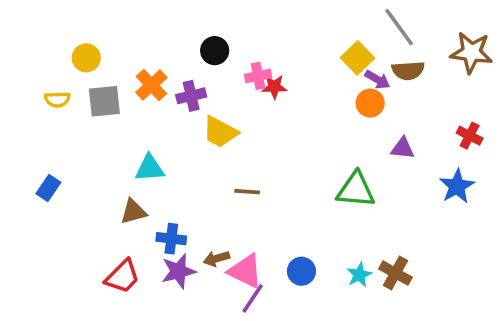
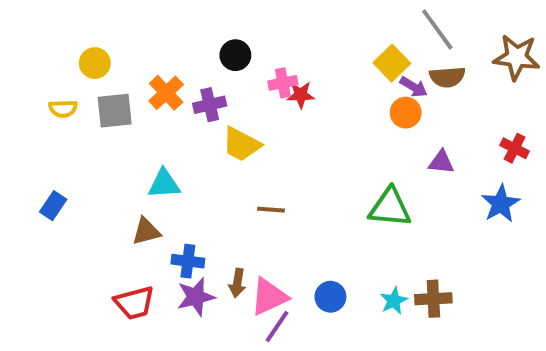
brown arrow: (216, 259) -> (237, 283), turned -65
pink triangle: (245, 271) -> (269, 297), turned -51
brown cross: (395, 273) -> (433, 299), turned -32
red trapezoid: (122, 277) -> (134, 303), turned 30

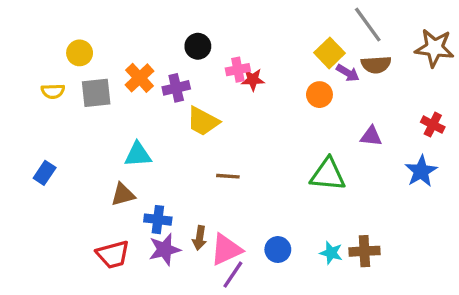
orange circle: (406, 113) -> (319, 95), moved
cyan star: (394, 301) -> (331, 253), turned -30

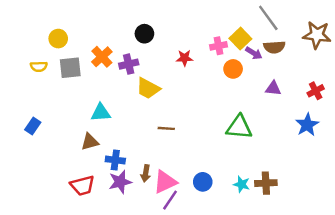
pink cross: (238, 70) -> (219, 46), moved
red cross: (433, 125) -> (316, 91), turned 35
purple triangle: (371, 136) -> (273, 88), moved

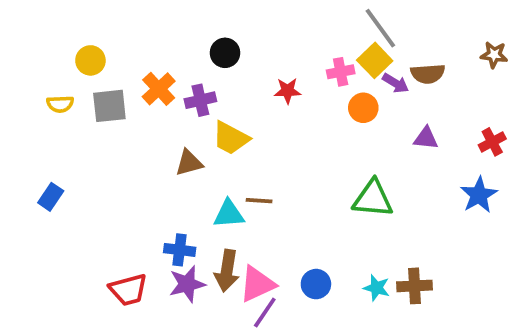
gray line: (268, 18) -> (380, 28), moved
brown star: (317, 35) -> (494, 55), size x0.6
cyan triangle: (101, 113) -> (229, 214), moved
brown triangle: (90, 142) -> (189, 163), moved
brown arrow: (146, 173) -> (227, 271), size x1.5

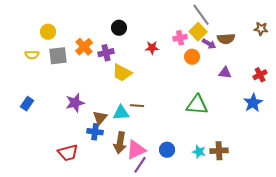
brown triangle: (189, 163) -> (100, 118), moved, turned -35
purple star: (187, 284) -> (75, 103), moved

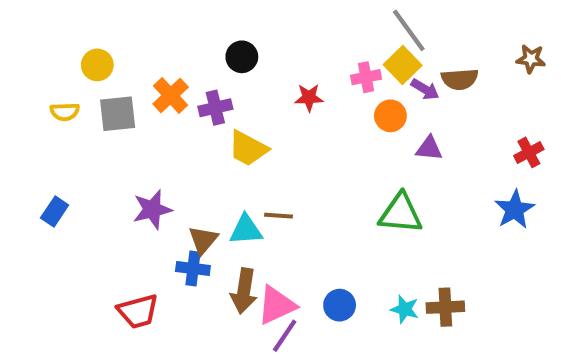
purple triangle: (225, 73) -> (429, 148), moved

